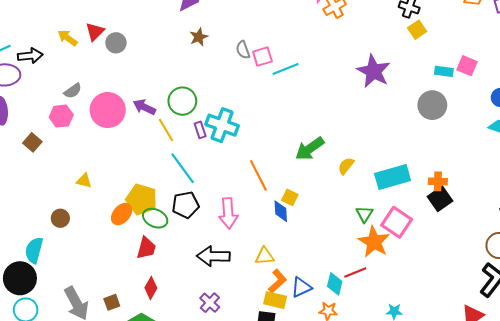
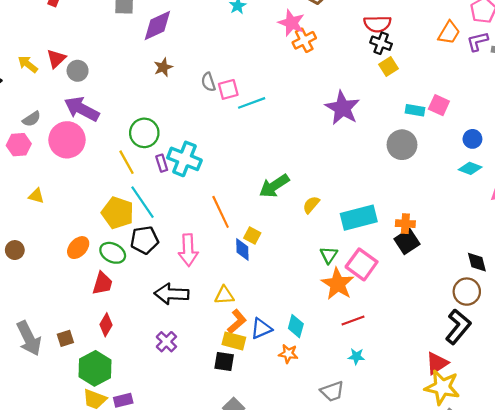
purple arrow: (144, 107) -> (82, 109), moved, size x1.5
yellow triangle: (84, 181) -> (36, 196), moved
yellow pentagon: (141, 199) -> (118, 213), moved
red line: (355, 273) -> (353, 321), moved

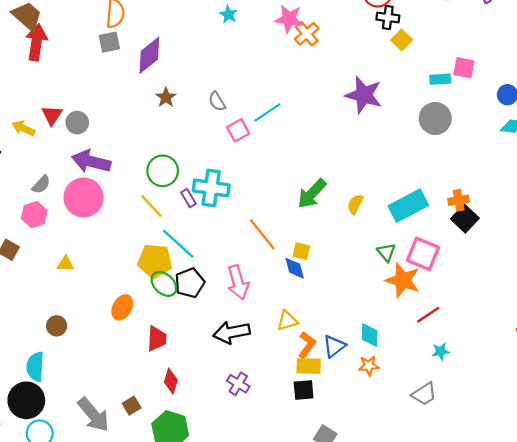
pink square: (228, 89) -> (238, 130), moved
green ellipse: (113, 253) -> (164, 284), moved, turned 30

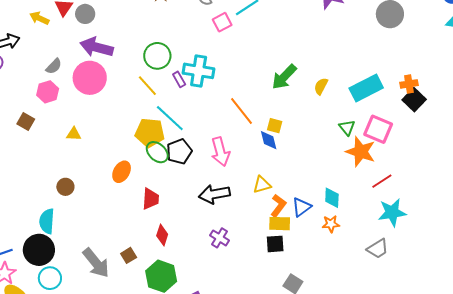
cyan star: (441, 351) -> (392, 212), size x1.8

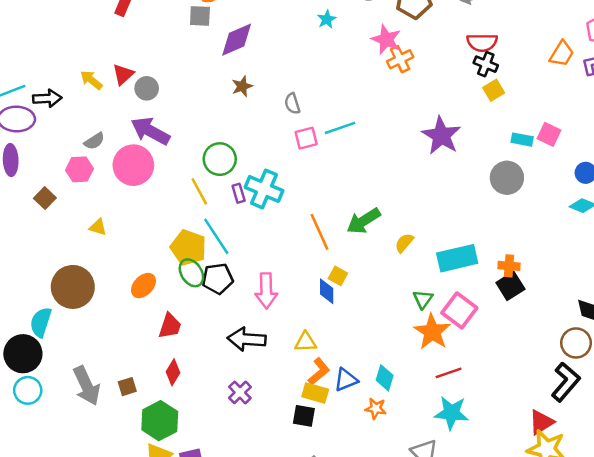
orange line: (241, 111) -> (320, 232), moved
brown circle: (65, 187) -> (73, 287), size x2.0

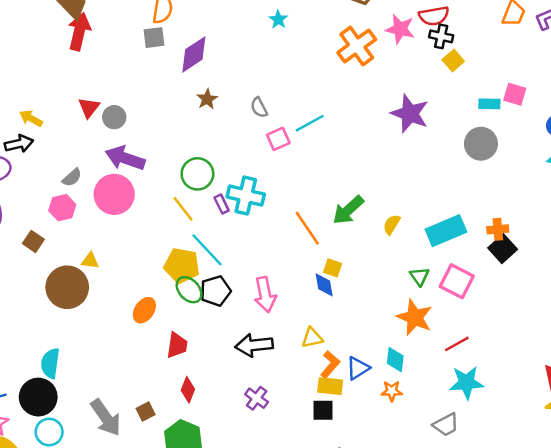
pink star: (386, 39) -> (400, 29), moved
orange cross: (400, 59) -> (357, 46), size x1.5
yellow arrow: (91, 80) -> (31, 118), moved
brown circle: (73, 287) -> (67, 287), moved
orange star: (432, 332) -> (415, 317), moved

